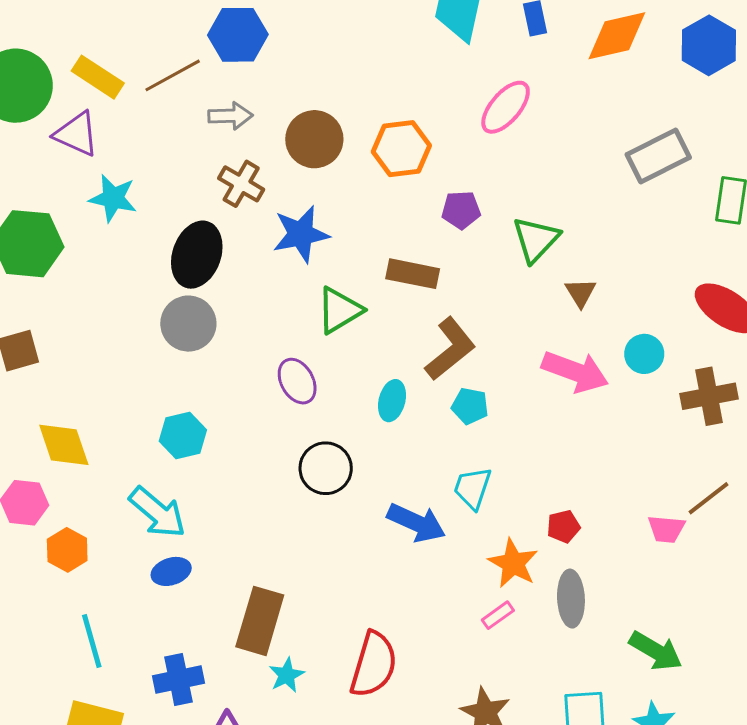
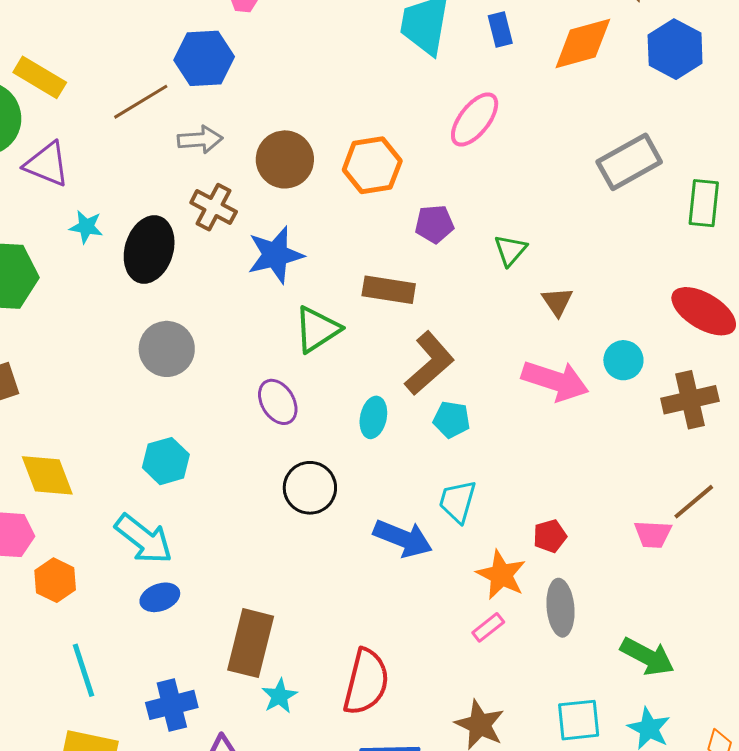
yellow rectangle: (98, 77) -> (40, 77), moved
cyan star: (113, 198) -> (86, 227), size x0.7
green triangle: (536, 239) -> (510, 250), size x0.7
black ellipse: (197, 255) -> (149, 250), moved

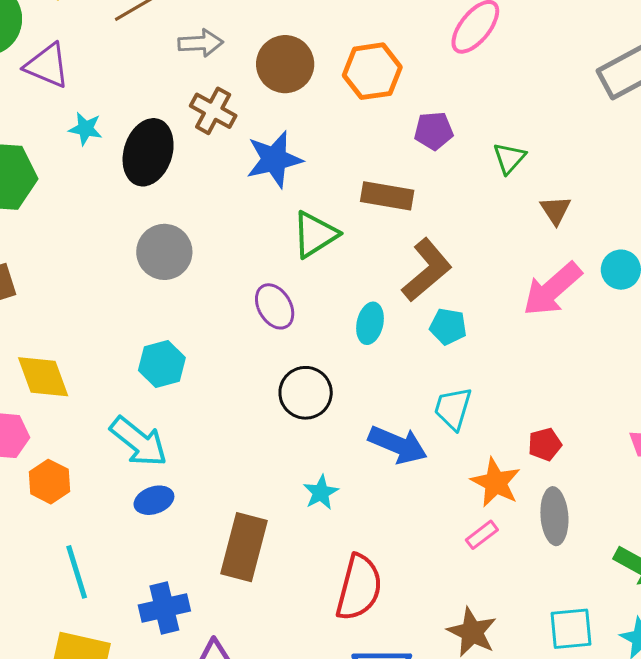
pink arrow: (555, 381) -> (552, 289), turned 120
cyan star: (280, 696) -> (321, 492), moved

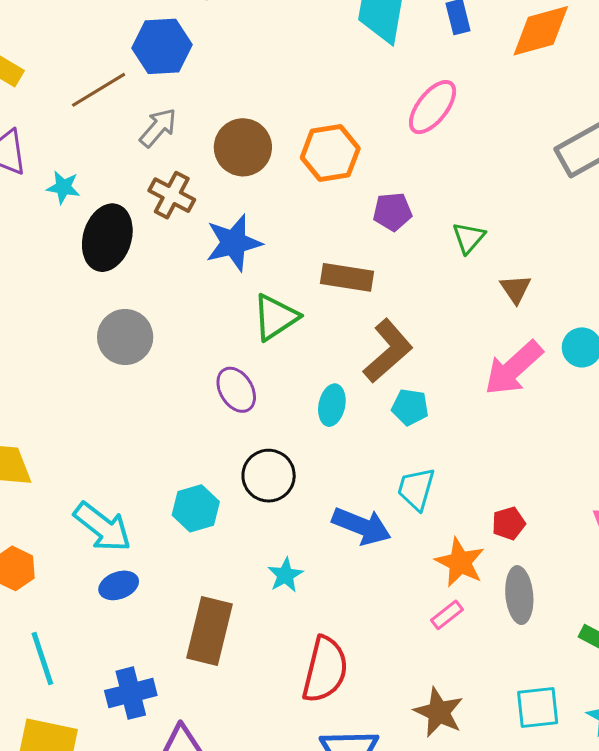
gray arrow: (201, 43) -> (158, 128), turned -45
cyan star: (86, 129) -> (63, 187), moved
cyan hexagon: (162, 364) -> (196, 508), moved

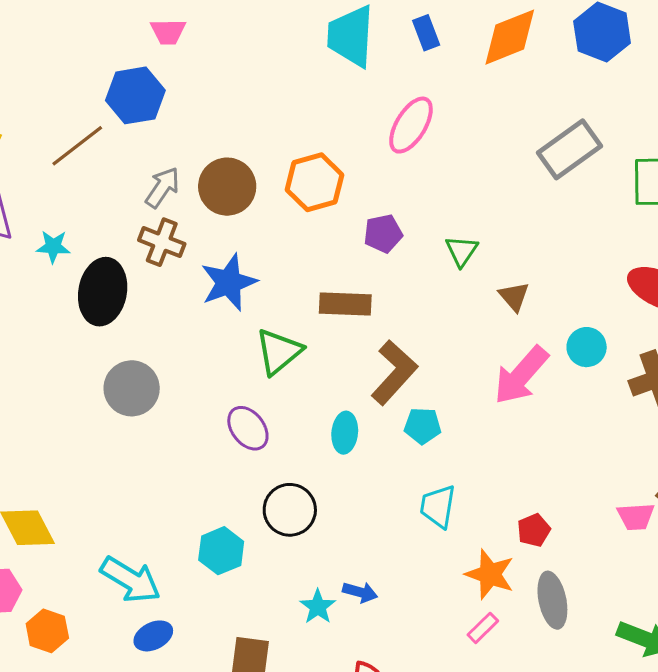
gray arrow: (158, 128) -> (163, 187), moved
blue arrow: (362, 526) -> (360, 592), moved, size x0.6

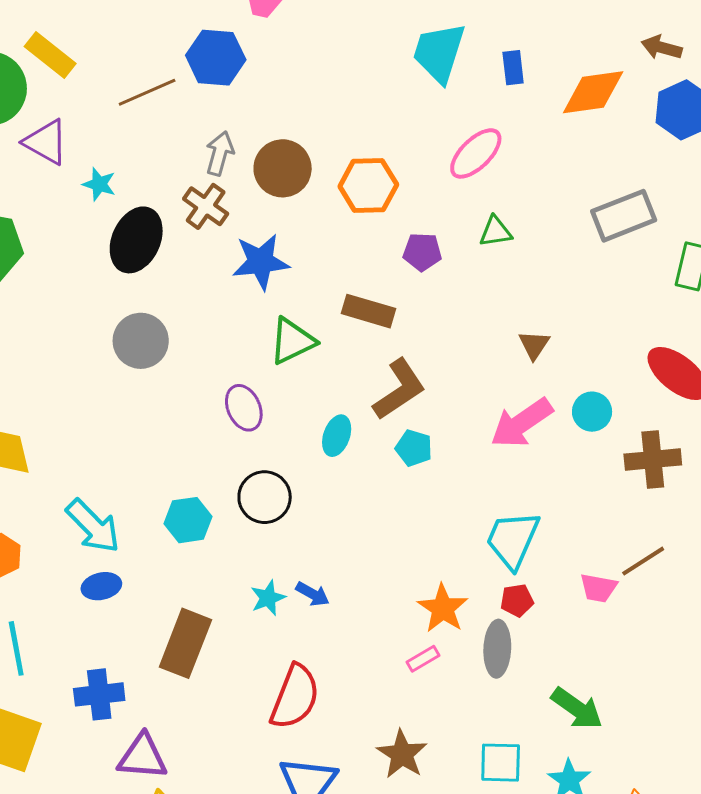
gray arrow: (163, 187) -> (220, 153), turned -33
green triangle: (462, 251) -> (496, 232), moved, turned 33
cyan trapezoid: (438, 506) -> (513, 540), moved, size x1.4
red pentagon: (534, 530) -> (517, 600), moved

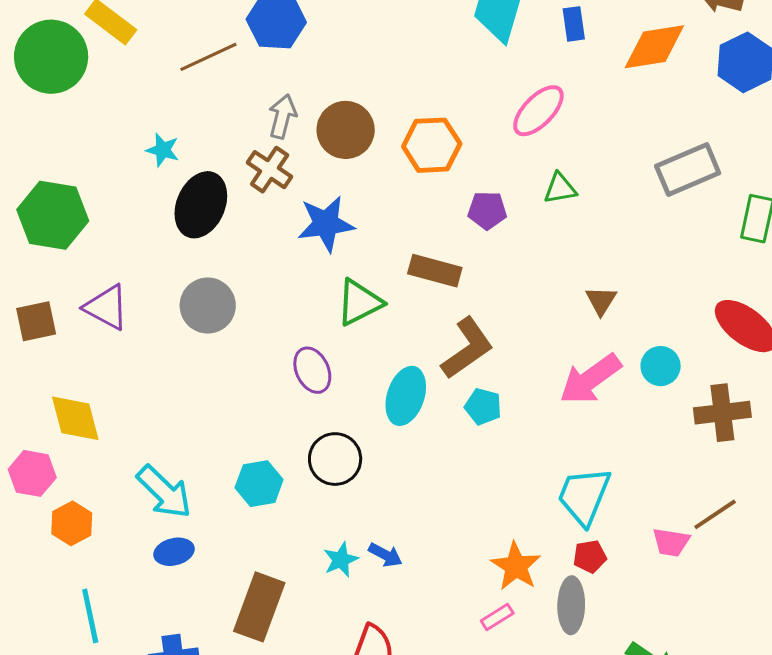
purple triangle: (46, 142) -> (106, 307), moved
cyan ellipse: (337, 436) -> (406, 396), size x1.4

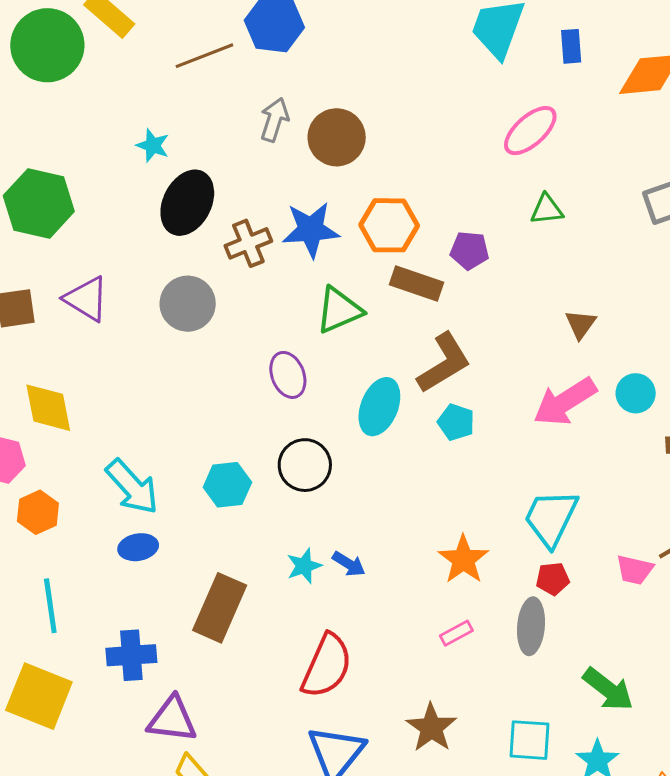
orange hexagon: (432, 145) -> (389, 225), moved
brown cross: (270, 170) -> (248, 243), moved, turned 30
purple pentagon: (487, 210) -> (469, 250), moved
orange star: (516, 566) -> (463, 559), moved

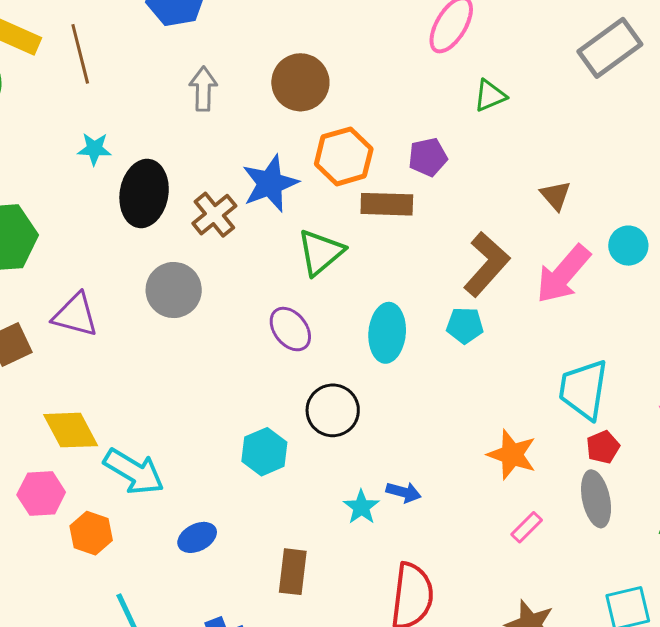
brown line: (204, 56) -> (80, 54), moved, turned -66
brown circle: (337, 137) -> (300, 82), moved
brown L-shape: (444, 363) -> (487, 264), moved
cyan arrow: (132, 487) -> (134, 472), moved
brown rectangle: (220, 608) -> (293, 572), size x0.7

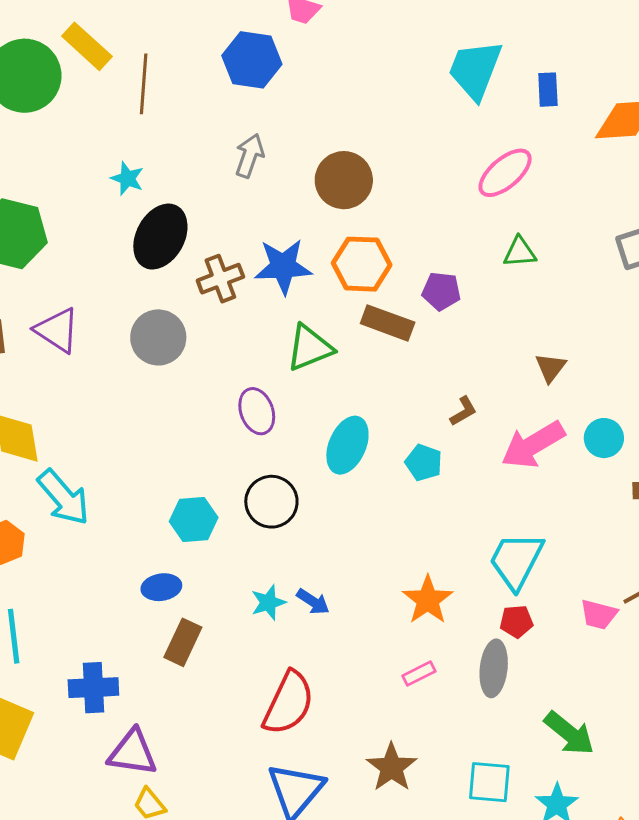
brown L-shape: (487, 264) -> (463, 411), size x0.5
blue ellipse: (197, 537) -> (161, 587), moved

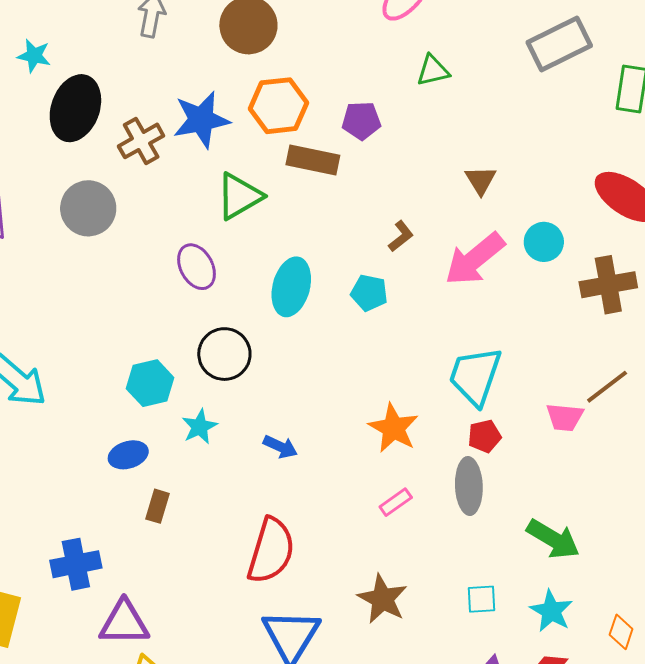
cyan star: (268, 602) -> (200, 427), moved
brown rectangle: (183, 642) -> (158, 506), size x0.7
cyan square: (489, 782) -> (481, 599), size x0.7

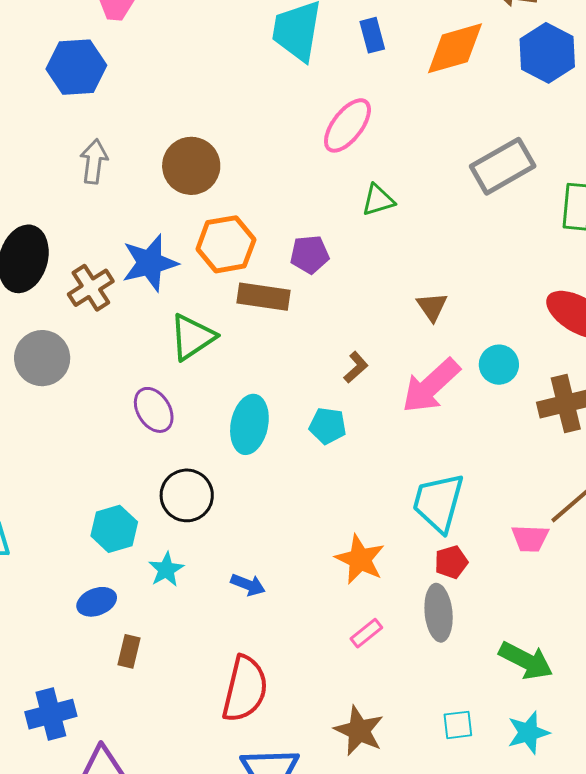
cyan star: (551, 611) -> (528, 733), turned 30

